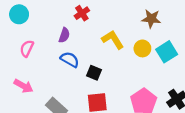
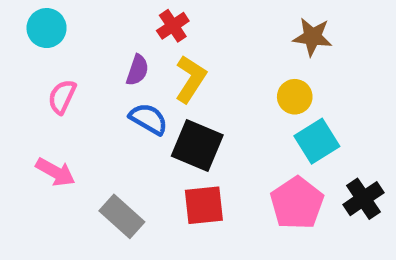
yellow L-shape: (113, 40) -> (191, 79), moved, turned 65
cyan square: (167, 52) -> (317, 141), moved
black square: (94, 73) -> (197, 145), size x1.6

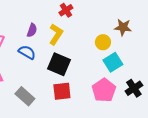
red cross: (173, 26) -> (66, 10), moved
brown star: (312, 37) -> (123, 27), moved
blue semicircle: (148, 119) -> (27, 52), moved

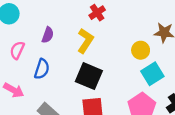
purple semicircle: (32, 30) -> (48, 35), moved
blue semicircle: (27, 52) -> (42, 69), moved, turned 78

